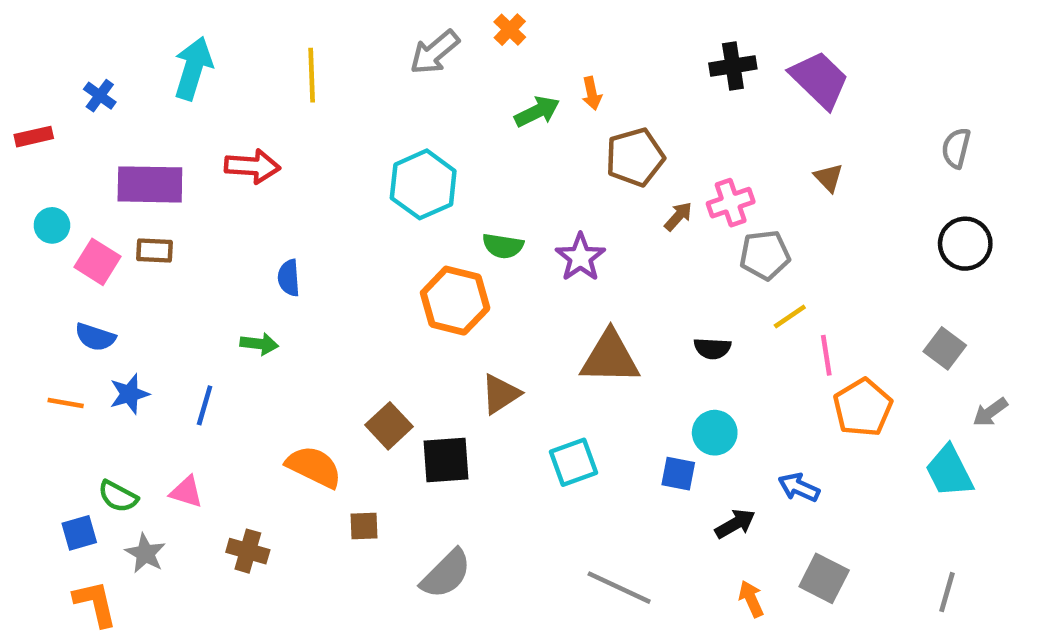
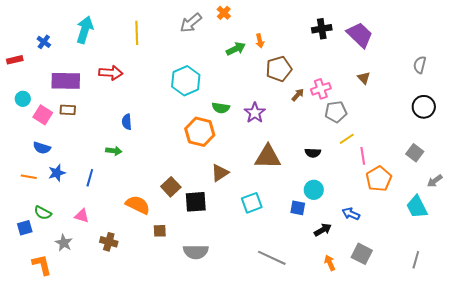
green semicircle: (118, 496) -> (43, 213), moved
blue square: (79, 533) -> (25, 228), moved
gray semicircle: (446, 574) -> (196, 252), turned 45

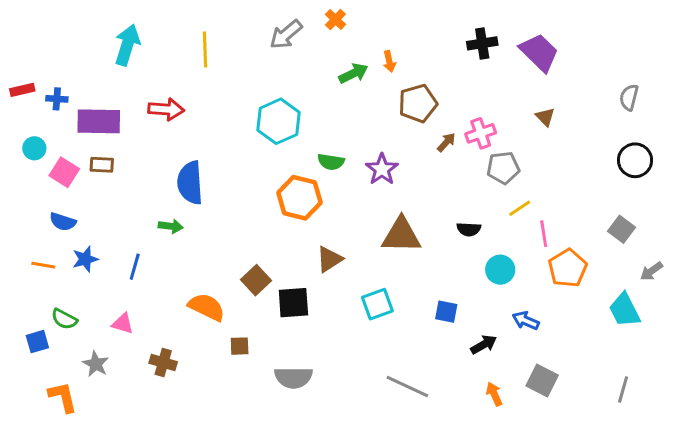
blue cross: (44, 42) -> (57, 99), moved, turned -32
blue semicircle: (127, 122) -> (190, 183), size x1.8
cyan circle: (314, 190) -> (500, 270), moved

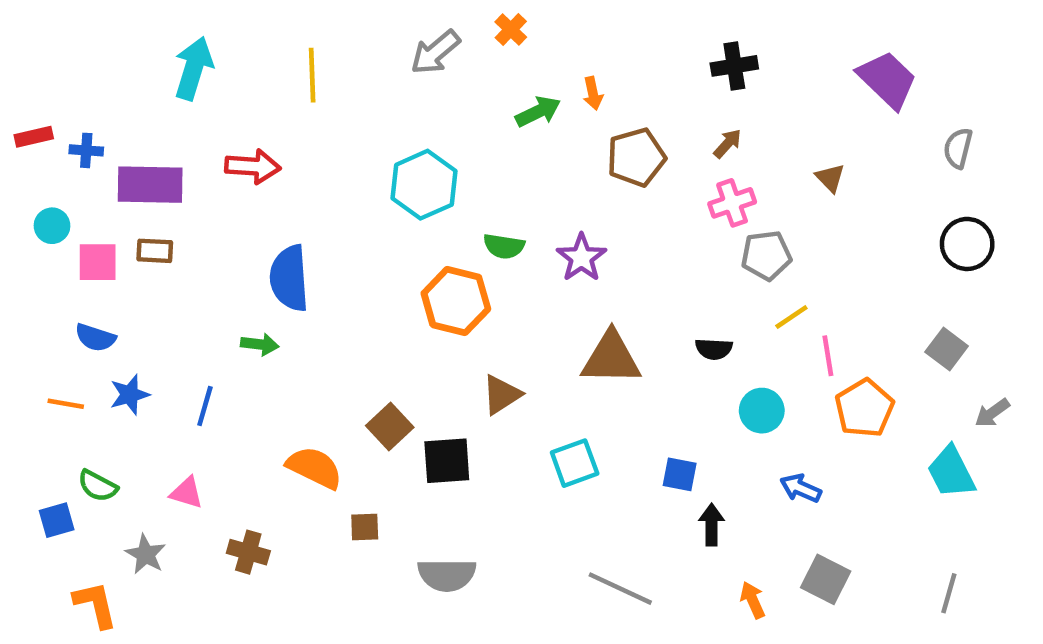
purple trapezoid: (539, 52) -> (887, 80), moved
brown arrow: (446, 142) -> (728, 144), moved
pink square: (64, 172) -> (98, 262), turned -32
black arrow: (484, 345) -> (712, 525), moved, turned -60

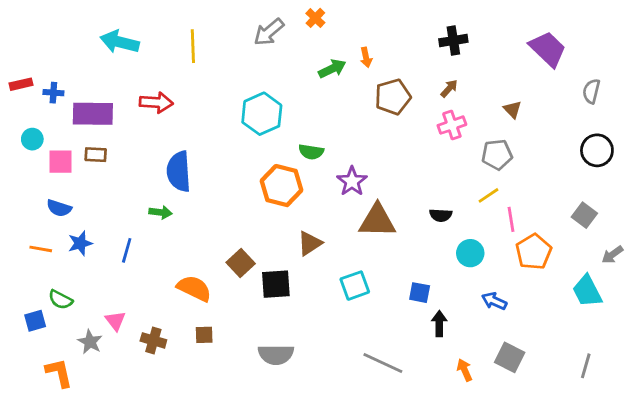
cyan arrow: (193, 68) -> (120, 42), turned -93
gray pentagon: (766, 255) -> (497, 155), moved
purple star: (581, 258) -> (352, 181), moved
pink triangle: (187, 493) -> (115, 321), moved, turned 35
brown square: (365, 527) -> (204, 335), moved

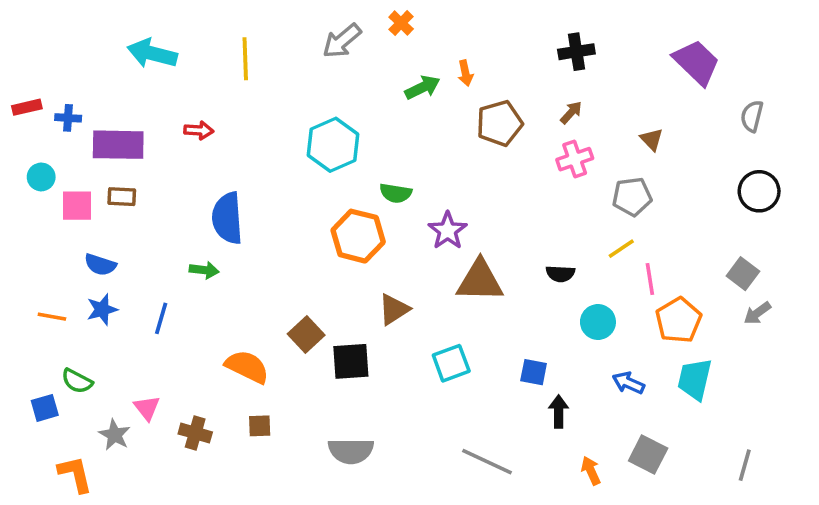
red arrow: (156, 102) -> (199, 130), size x0.7
blue semicircle: (59, 208) -> (100, 265), moved
gray arrow: (612, 255) -> (757, 313), moved
cyan trapezoid: (587, 291) -> (695, 379), moved, turned 40

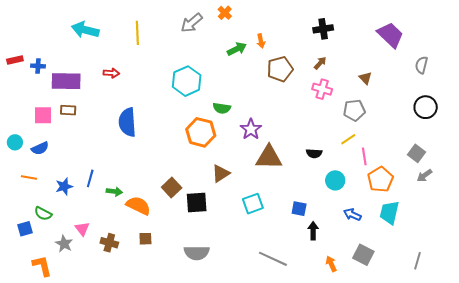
pink cross: (575, 159) -> (322, 89), turned 36
cyan circle: (41, 177) -> (15, 142), moved
blue semicircle: (100, 265) -> (40, 148), moved, turned -42
green arrow: (204, 270) -> (114, 192), moved
blue star: (102, 309) -> (64, 186), moved

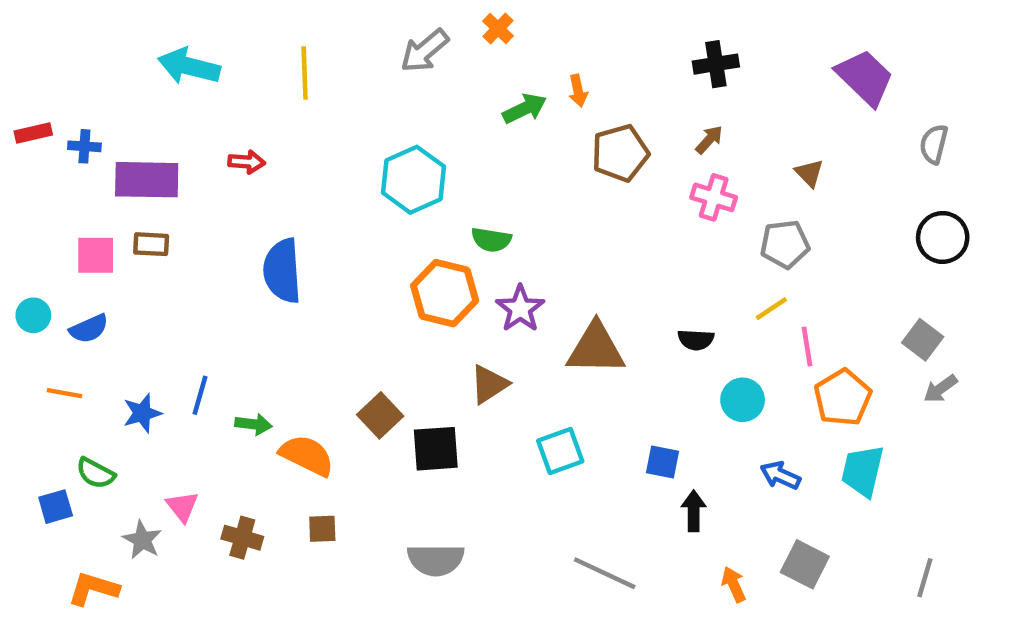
purple star: (251, 129) -> (520, 309), moved
orange L-shape: (42, 266) -> (93, 589), turned -60

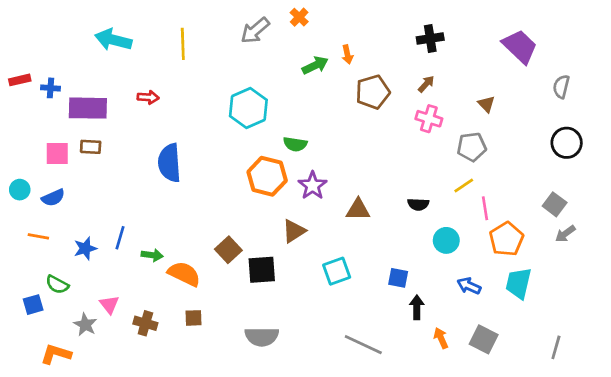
brown triangle: (596, 349) -> (358, 210), size x0.7
orange arrow: (734, 584) -> (441, 338), moved

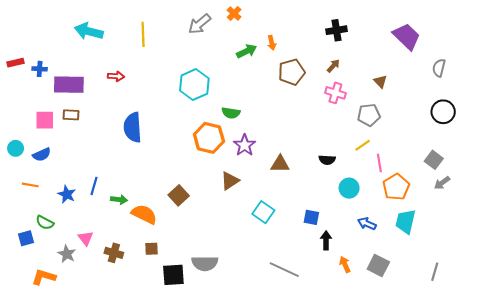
blue star: (85, 248) -> (67, 194), turned -30
black square: (262, 270) -> (173, 275), moved
cyan square: (337, 271) -> (263, 212), turned -35

